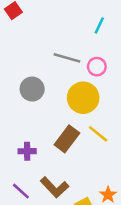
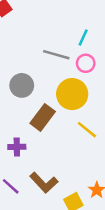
cyan line: (99, 26) -> (83, 37), moved
brown rectangle: (67, 139) -> (43, 117), moved

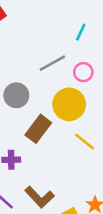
cyan line: (83, 37) -> (81, 32), moved
gray line: (56, 55) -> (52, 63), turned -45

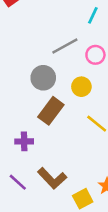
gray circle: (16, 95) -> (43, 78), moved
yellow circle: (69, 104) -> (81, 87), size x0.6

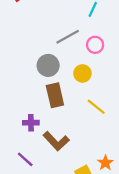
brown rectangle: (51, 111) -> (55, 95), turned -50
brown L-shape: (52, 178) -> (56, 141), moved

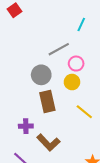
pink circle: (95, 45) -> (76, 64), moved

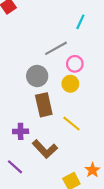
yellow line: (84, 112) -> (71, 124), moved

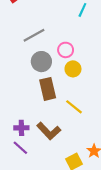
gray line: (56, 48) -> (34, 35), moved
pink circle: (75, 64) -> (66, 50), moved
purple cross: (21, 131) -> (21, 128), moved

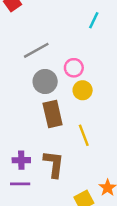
yellow line: (74, 107) -> (84, 135), turned 30
brown L-shape: (49, 131) -> (54, 164), turned -130
purple line: (20, 148) -> (20, 184), turned -42

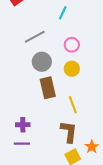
cyan line: (94, 20) -> (63, 13), moved
pink circle: (74, 68) -> (72, 45), moved
brown L-shape: (54, 164) -> (69, 132), moved

